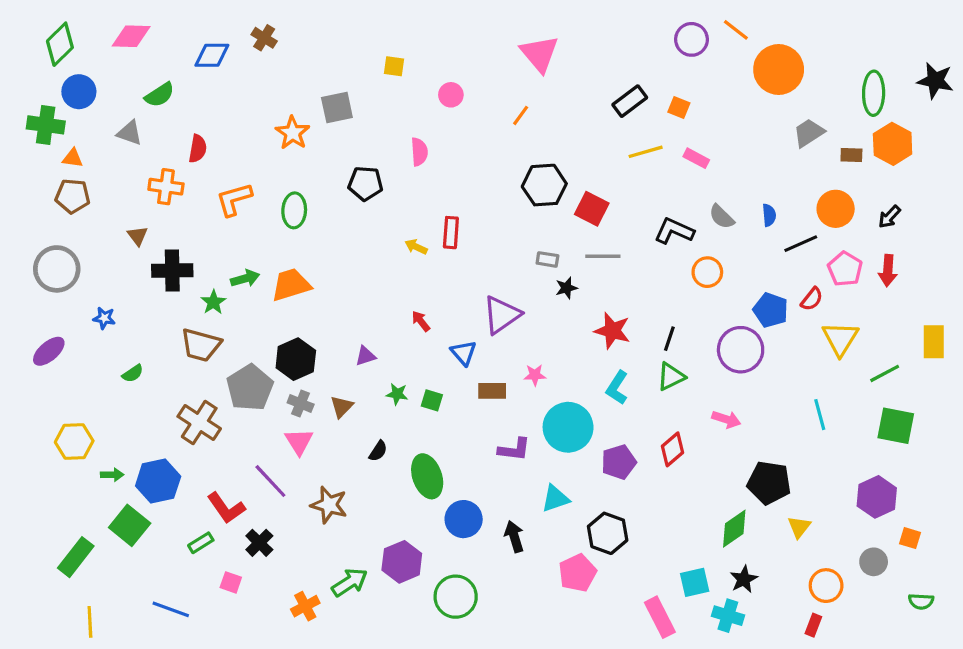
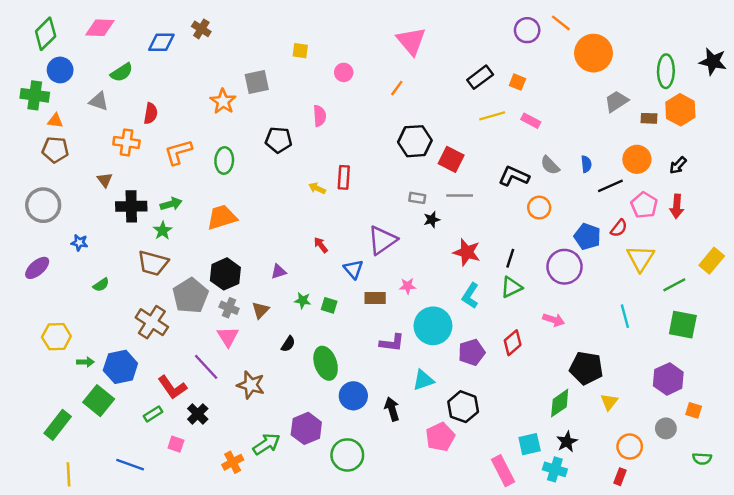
green arrow: (245, 278) -> (171, 204), moved
yellow rectangle: (934, 342) -> (712, 261), turned 40

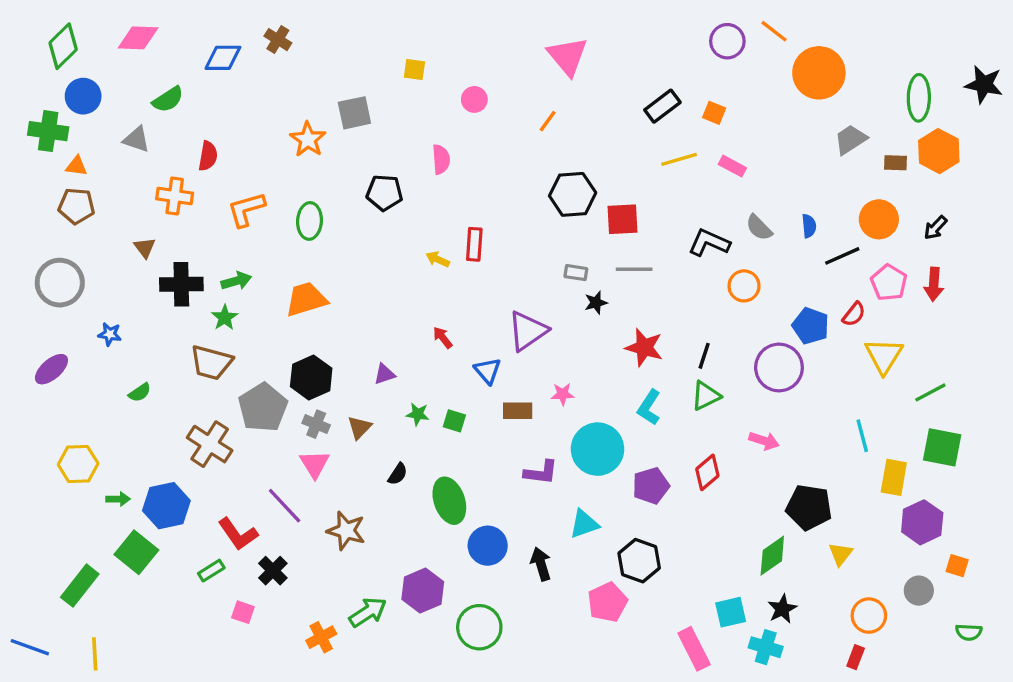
red square: (451, 159) -> (622, 219), turned -30
yellow rectangle: (712, 261) -> (894, 477), moved, turned -30
blue line: (130, 465) -> (30, 647), moved

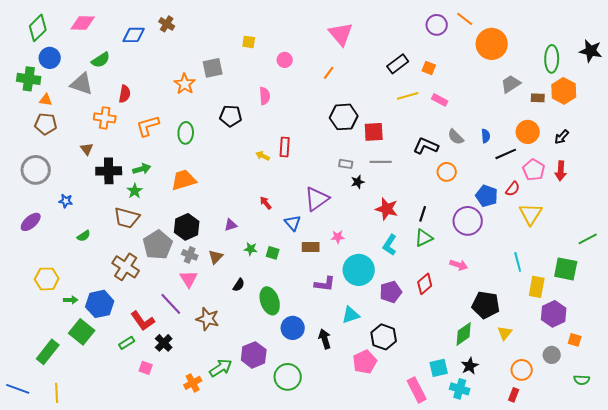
gray triangle: (136, 139) -> (82, 84), size x1.4
green line: (930, 392) -> (588, 239), moved

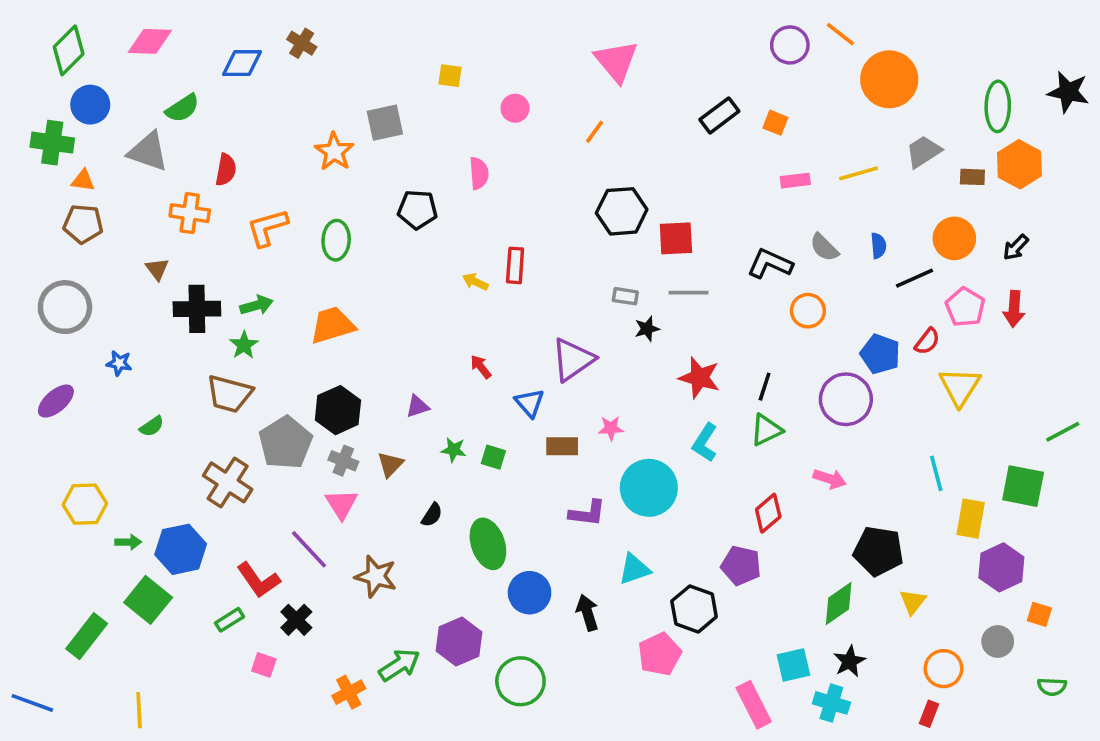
yellow line: (408, 96) -> (859, 173), moved
pink rectangle: (440, 100) -> (795, 181), turned -35
purple pentagon: (391, 292) -> (741, 566), moved, turned 30
yellow line: (57, 393) -> (139, 710), moved

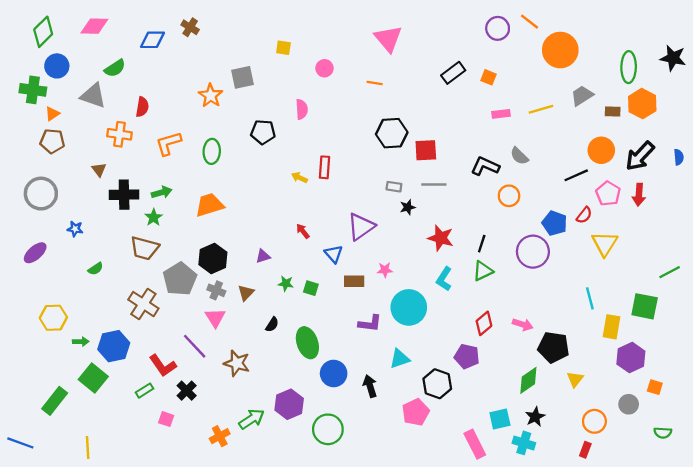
orange line: (595, 132) -> (375, 83), turned 63
orange triangle: (83, 181) -> (52, 114), turned -42
blue semicircle: (878, 246) -> (679, 157), moved
black arrow: (1016, 247) -> (640, 156), size x1.8
pink arrow: (830, 479) -> (523, 325), moved

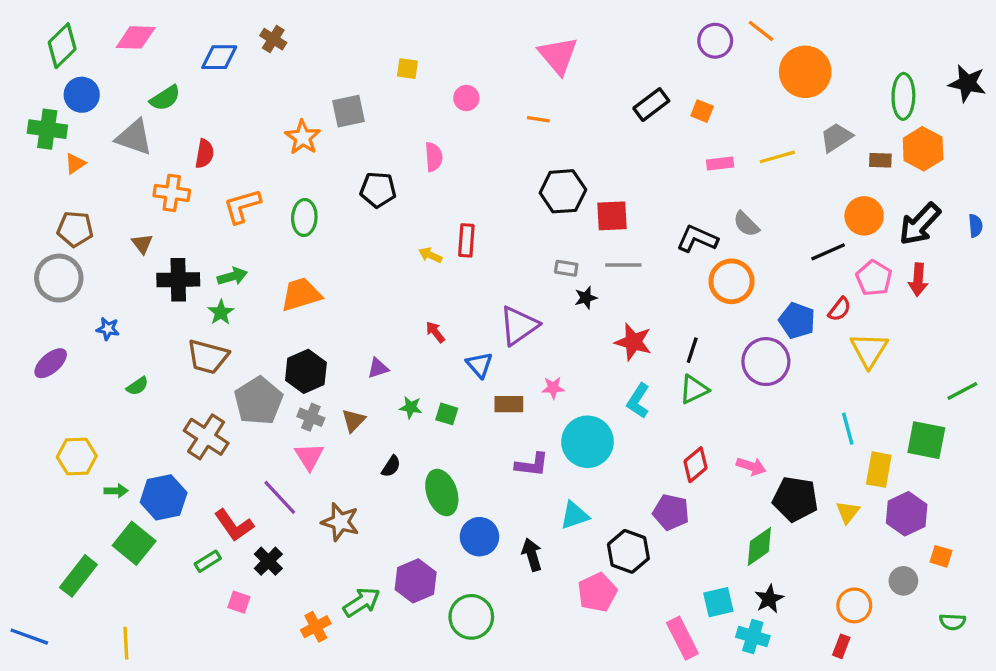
brown pentagon: (52, 141) -> (75, 229), moved
orange circle: (509, 196) -> (732, 281), size x1.4
yellow triangle: (575, 379) -> (848, 512), moved

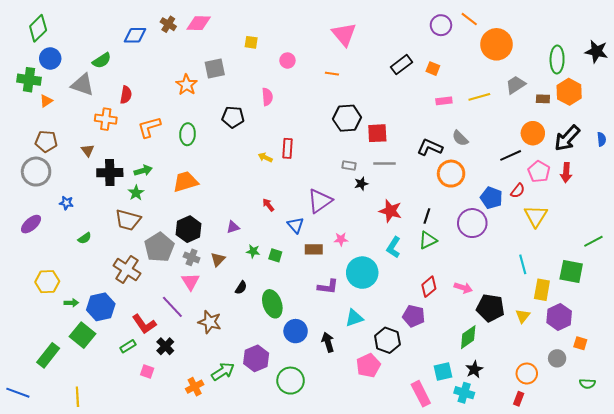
pink diamond: (136, 37) -> (199, 23), moved

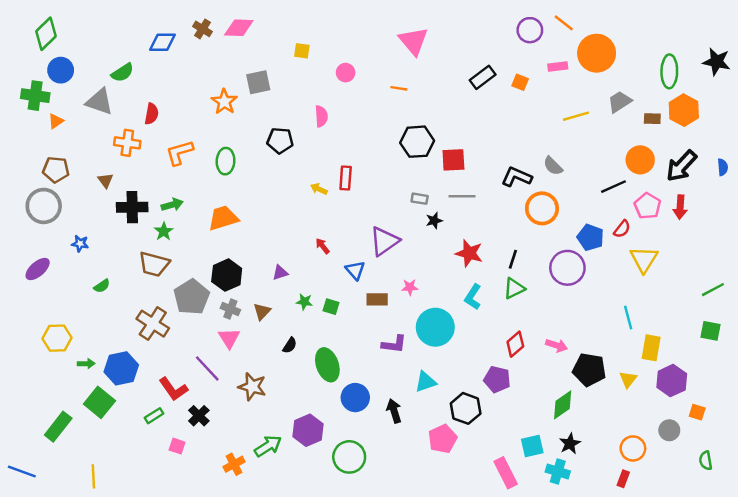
pink rectangle: (444, 101) -> (558, 67), moved
green square: (571, 272) -> (711, 331), moved, size x0.7
green semicircle: (587, 384) -> (706, 461), turned 77

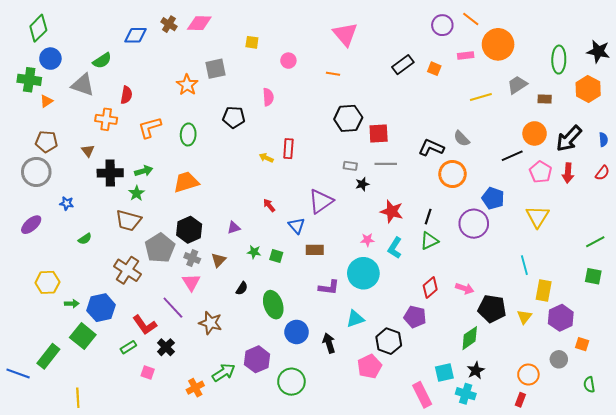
orange hexagon: (684, 110) -> (588, 89), moved
red semicircle: (622, 229) -> (602, 173), moved
pink star: (410, 287) -> (367, 240), moved
blue line: (22, 471) -> (18, 373), moved

